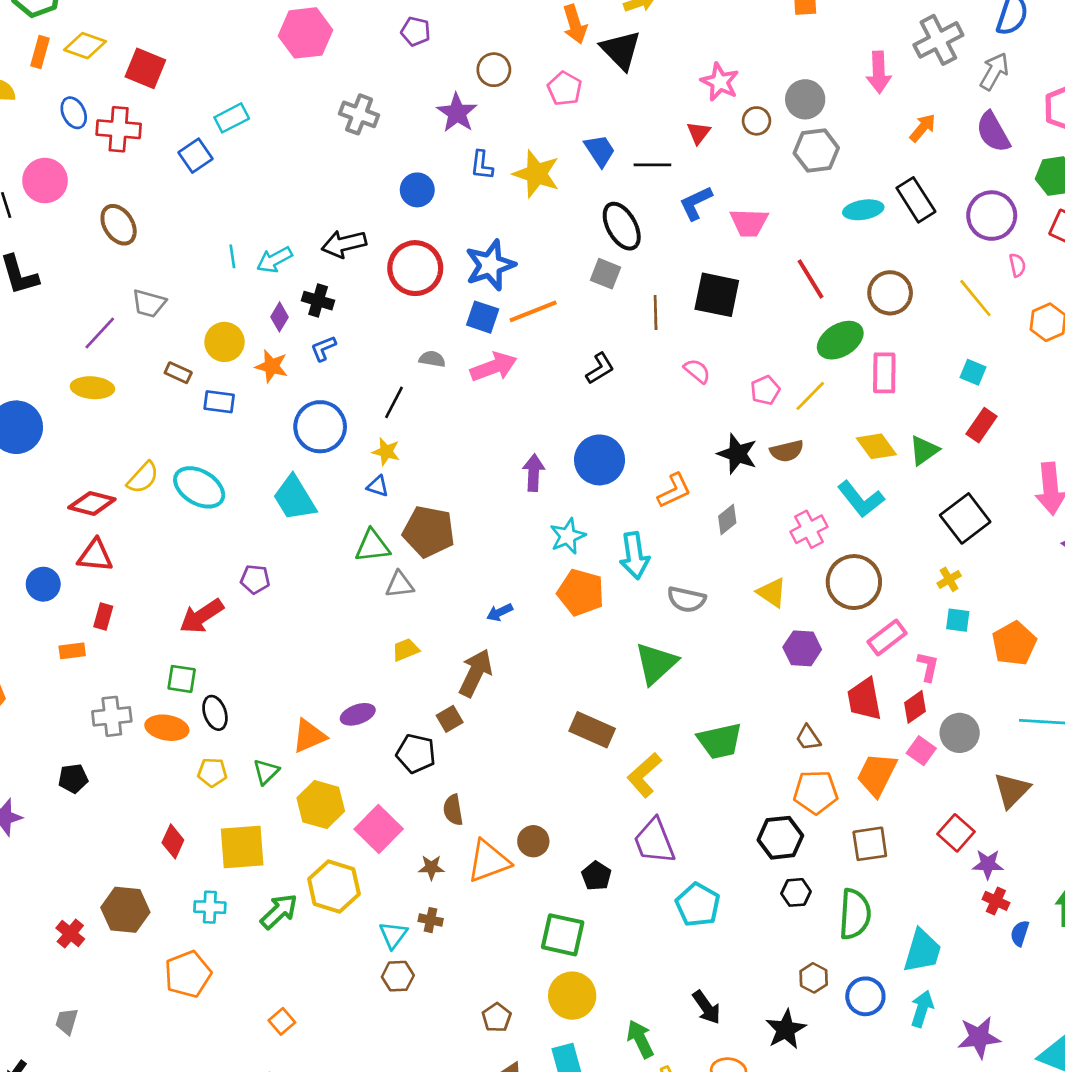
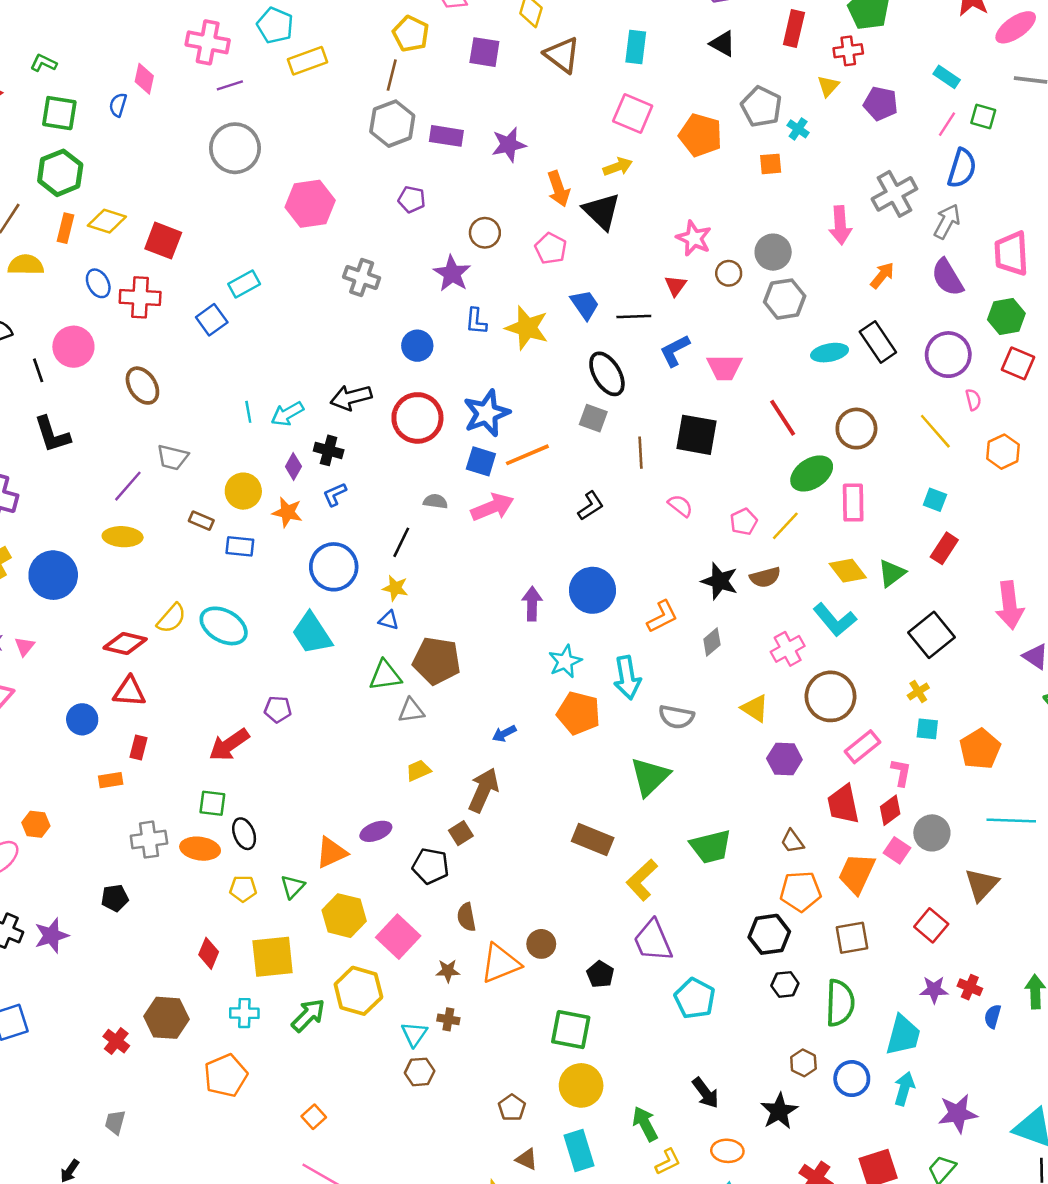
purple star: (988, 864) -> (934, 990), moved

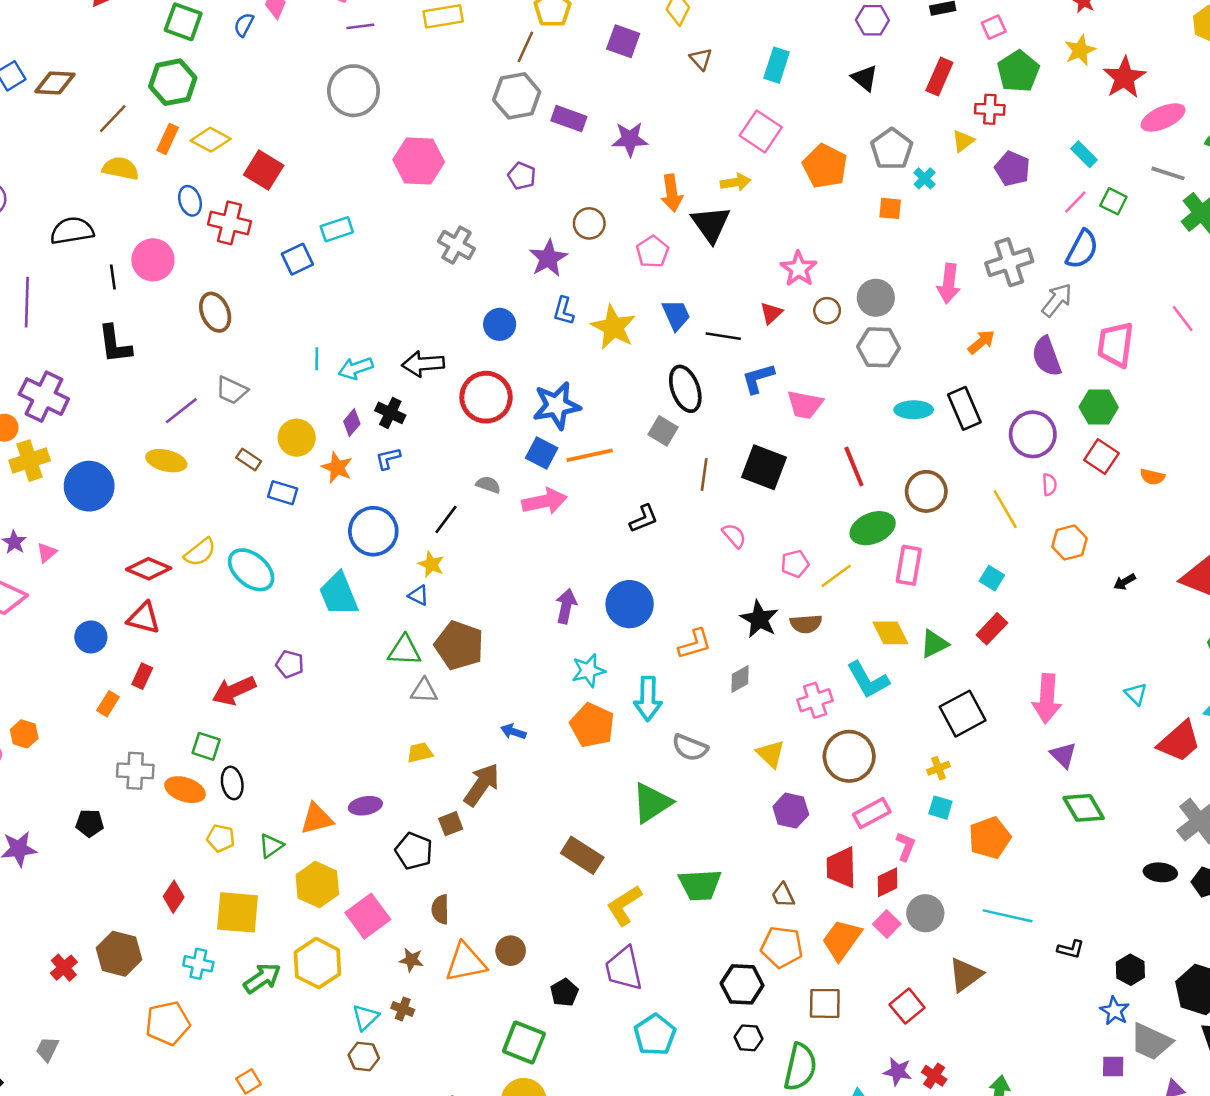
brown triangle: (562, 55) -> (701, 59), size x0.6
blue arrow: (504, 734) -> (513, 732), turned 35
orange rectangle: (111, 780) -> (108, 704), turned -60

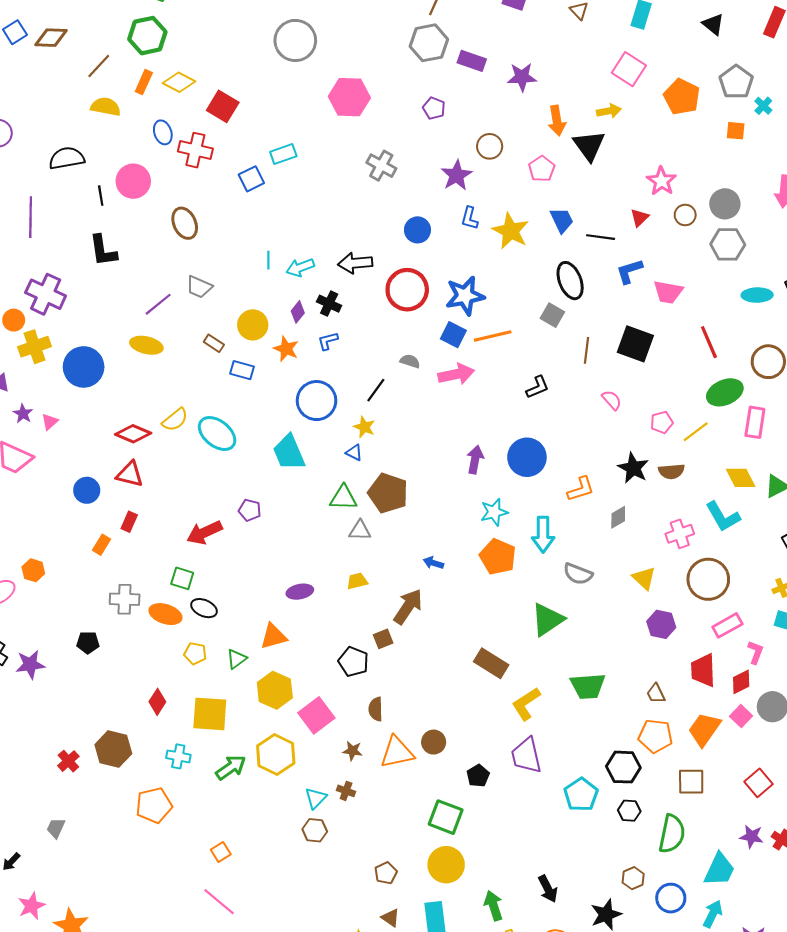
black ellipse: (232, 783) -> (204, 608), turned -55
purple ellipse: (365, 806) -> (300, 592), moved
cyan pentagon: (655, 1035) -> (581, 795), moved

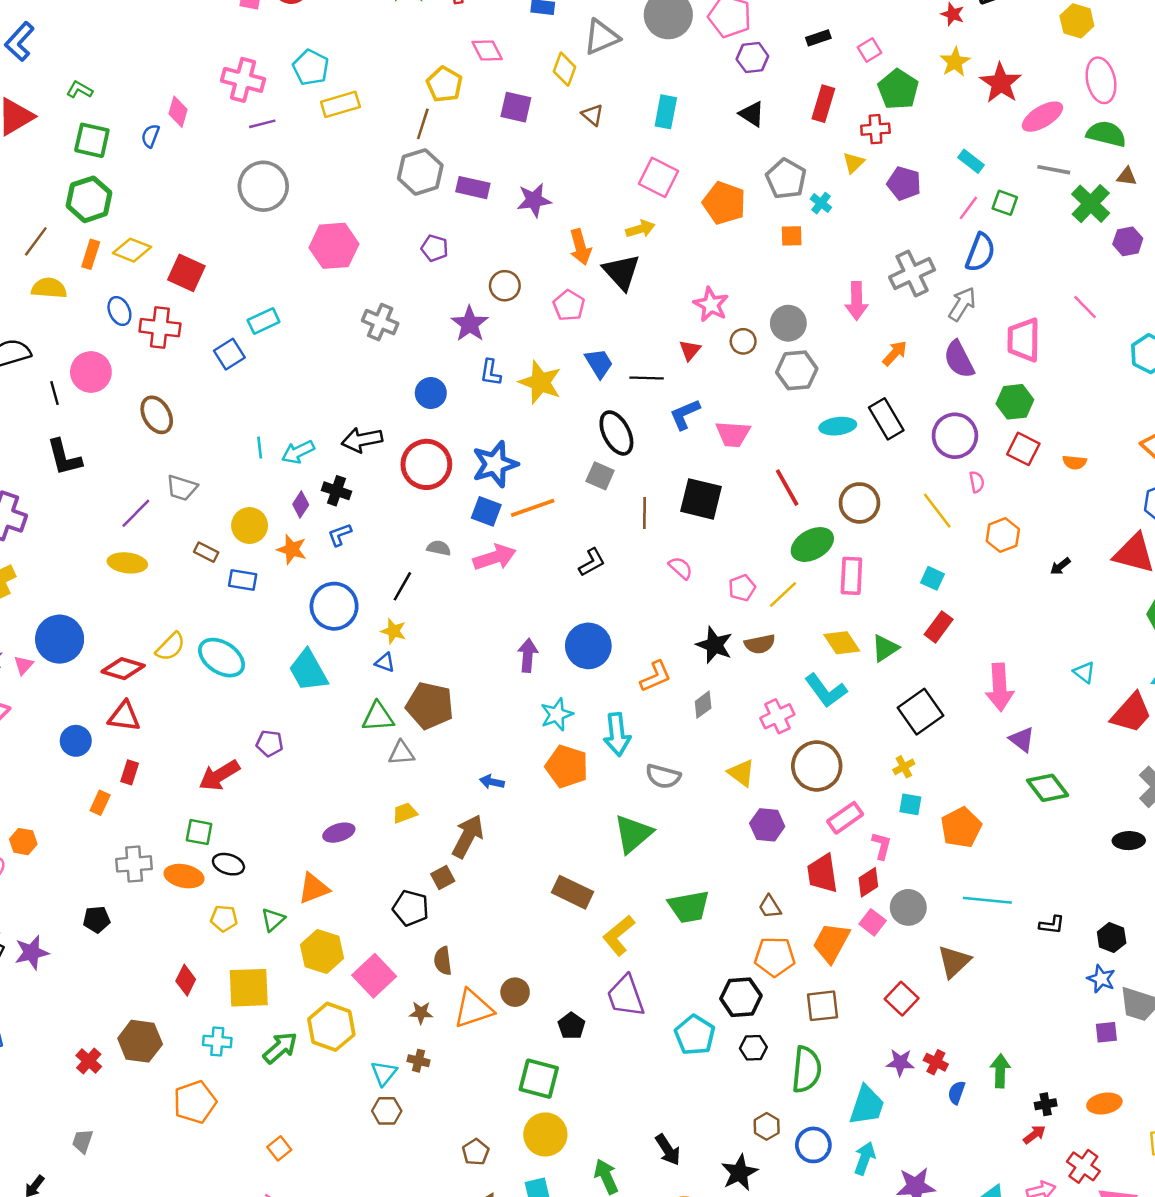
blue circle: (84, 367) -> (60, 639), moved

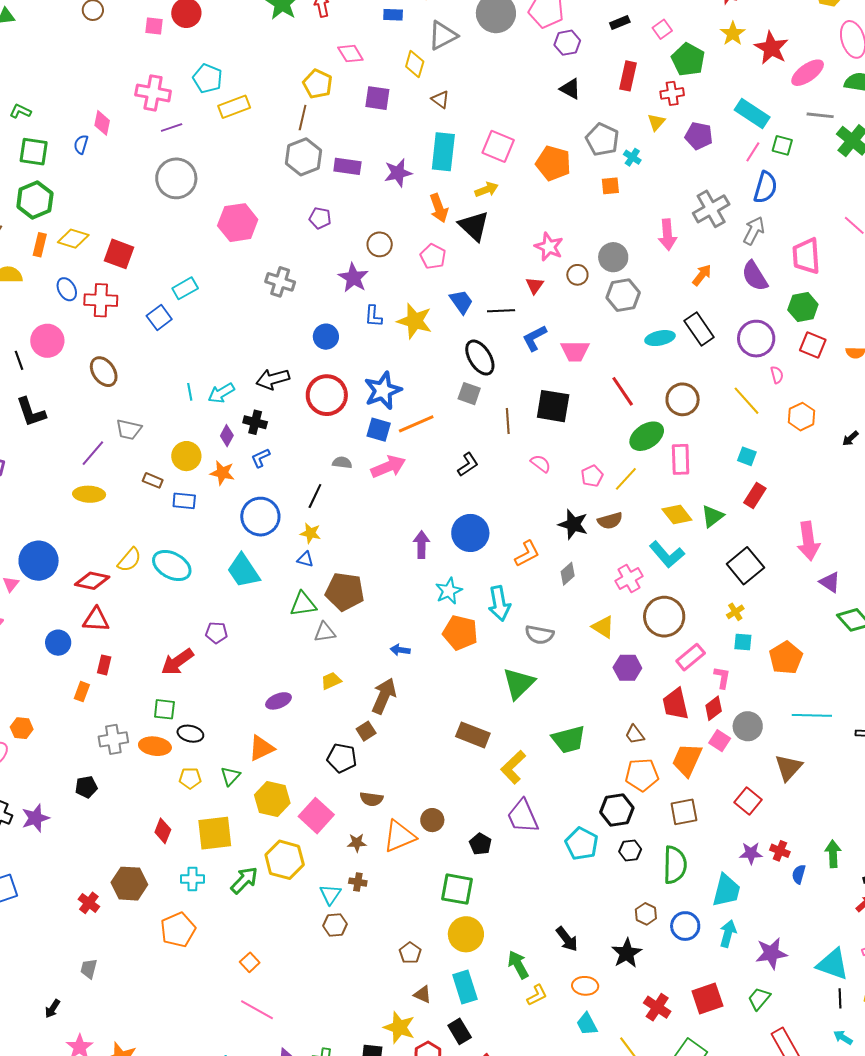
cyan rectangle: (666, 112) -> (443, 152), moved, size x1.4
cyan rectangle: (971, 161) -> (752, 114), size x1.6
brown semicircle: (443, 961) -> (371, 799), turned -70

